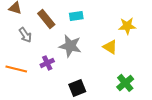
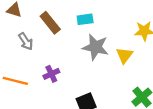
gray star: (70, 46) -> (95, 47), moved
yellow triangle: (110, 47) -> (125, 55), turned 35

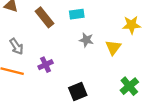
gray arrow: (26, 41) -> (16, 46), moved
gray star: (95, 47) -> (86, 40), size x0.6

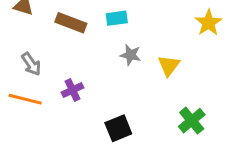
brown rectangle: (44, 17) -> (71, 23), turned -30
yellow star: (131, 25) -> (209, 23), moved, turned -30

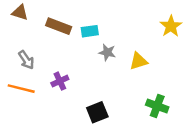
cyan rectangle: (117, 18) -> (90, 31), moved
yellow triangle: (169, 66) -> (138, 61), turned 36
green cross: (192, 121) -> (157, 106), turned -30

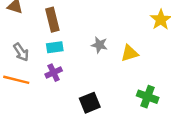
brown rectangle: (59, 26) -> (52, 20), turned 55
cyan rectangle: (90, 31) -> (55, 47), moved

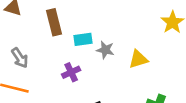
cyan rectangle: (55, 47) -> (83, 39), moved
purple cross: (54, 73) -> (71, 72), moved

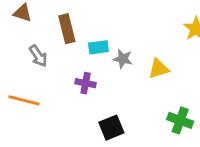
gray arrow: (20, 58) -> (38, 56), moved
purple cross: (71, 72) -> (86, 83), turned 36

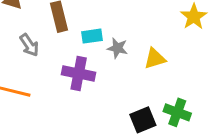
purple cross: (86, 83) -> (79, 73), size x1.5
black square: (111, 128) -> (143, 120), moved

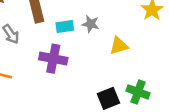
gray star: (117, 48) -> (90, 24), moved

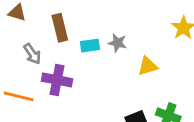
purple cross: (53, 59) -> (57, 80), moved

